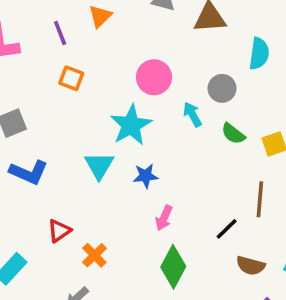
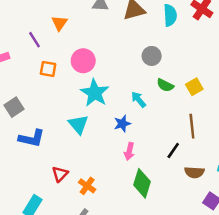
cyan semicircle: (259, 54) -> (170, 15), moved
pink circle: (154, 77) -> (83, 61), moved
cyan arrow: (192, 114) -> (139, 100), moved
blue star: (146, 176) -> (122, 124), moved

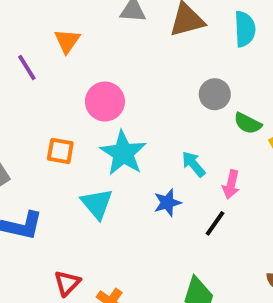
orange square: (48, 69) -> (60, 151), moved
green semicircle: (165, 85) -> (248, 123), moved
pink arrow: (129, 151) -> (231, 184), moved
black line: (173, 151) -> (215, 223), moved

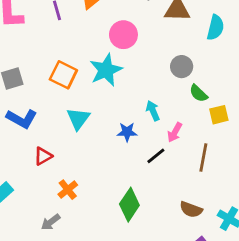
pink circle: (105, 102) -> (123, 35), moved
orange square: (60, 151) -> (63, 75), size x1.4
cyan star: (123, 153) -> (106, 70), moved
red triangle: (67, 283) -> (43, 156), moved

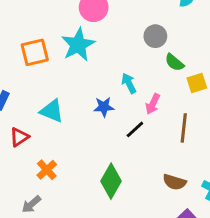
orange square: (63, 75) -> (35, 52), turned -36
cyan triangle: (78, 119) -> (52, 111), moved, turned -40

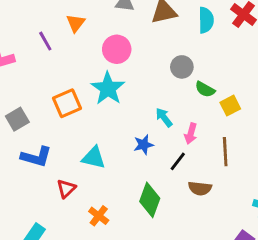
green diamond: (111, 181) -> (150, 200), moved
brown semicircle: (174, 182) -> (200, 188), moved

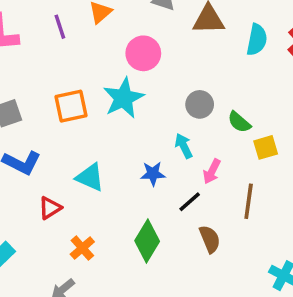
gray circle: (182, 67) -> (200, 104), moved
brown semicircle: (200, 188) -> (210, 239), turned -130

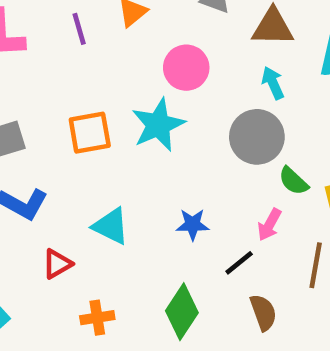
gray circle: (200, 104) -> (257, 137), size x1.5
green semicircle: (239, 122) -> (293, 181), moved
cyan arrow: (184, 146) -> (273, 83), moved
orange cross: (82, 248) -> (97, 318), turned 30

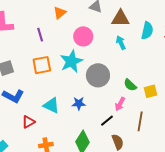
purple line: (79, 29) -> (40, 35), moved
gray circle: (257, 137) -> (98, 75), moved
blue star: (193, 225) -> (79, 103), moved

